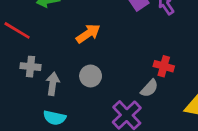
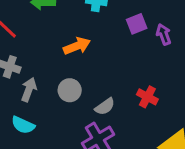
gray semicircle: (149, 88) -> (105, 107), moved

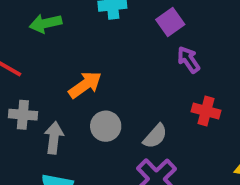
purple arrow: (164, 34) -> (189, 60), moved
orange arrow: (77, 46) -> (85, 85), moved

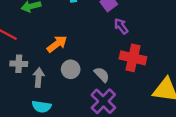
red cross: (206, 111) -> (133, 58), size x1.5
gray semicircle: (155, 136) -> (102, 75), turned -84

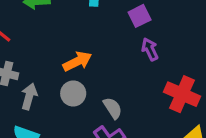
orange arrow: (57, 44) -> (77, 61), moved
red cross: (133, 58) -> (182, 94), moved

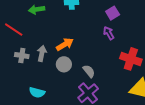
purple square: (140, 16) -> (113, 13), moved
gray arrow: (29, 96) -> (42, 53), moved

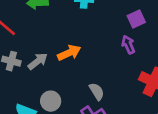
gray arrow: (42, 53) -> (38, 61), turned 35
gray circle: (64, 64) -> (51, 101), moved

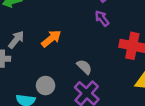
gray arrow: (38, 61) -> (16, 40), moved

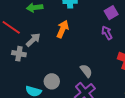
orange arrow: (51, 39) -> (63, 29), moved, turned -36

